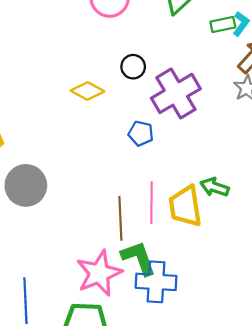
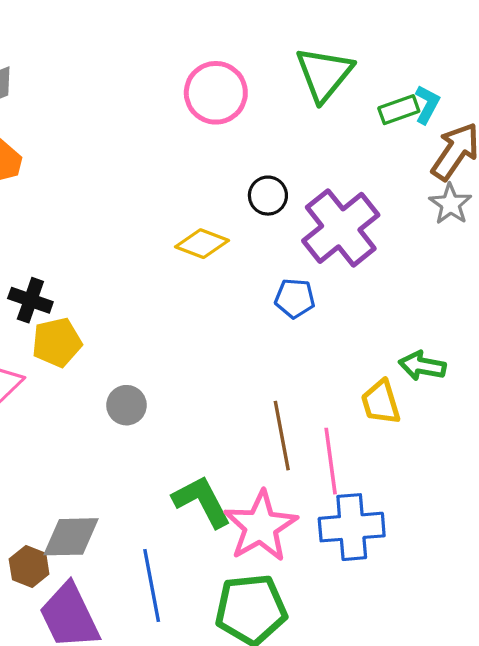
gray circle: (26, 185) -> (126, 405), size x0.6
pink line: (151, 203) -> (331, 461), moved
yellow trapezoid: (185, 206) -> (381, 402), size x0.7
green L-shape: (139, 258) -> (202, 501), moved

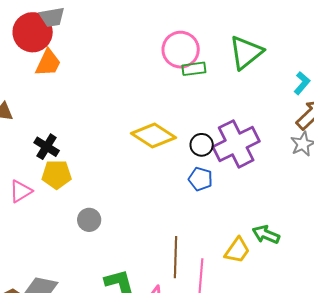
green rectangle: (399, 110) -> (194, 69), moved
black circle: (268, 196) -> (202, 145), moved
yellow diamond: (202, 244) -> (153, 136), size x1.4
yellow trapezoid: (381, 402) -> (237, 250), turned -140

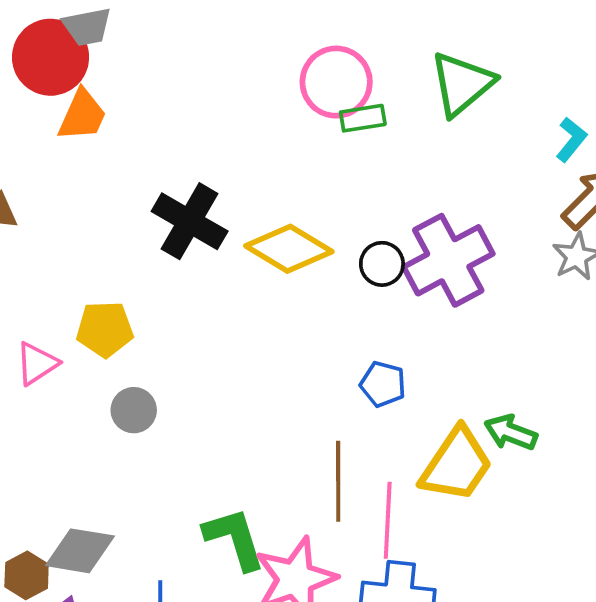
black cross: (47, 147) -> (190, 221), moved, size x1.5
blue pentagon: (200, 179) -> (383, 384), moved
gray circle: (89, 220) -> (134, 410), moved
yellow trapezoid: (237, 250) -> (456, 465), size x1.5

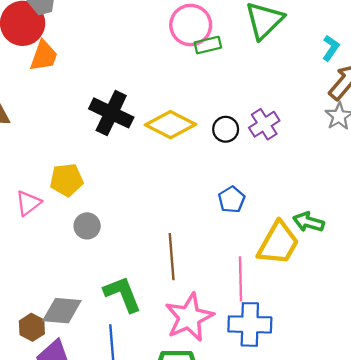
purple cross: (448, 260) -> (264, 124), size x0.6
blue pentagon: (383, 384) -> (232, 200), turned 30
brown line: (338, 481) -> (172, 257), moved
green L-shape: (234, 539) -> (122, 294), moved

